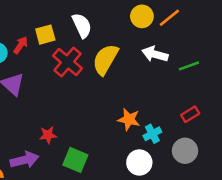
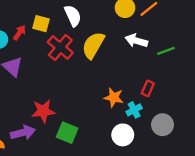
yellow square: (45, 35) -> (41, 24), turned 30
red rectangle: (190, 114) -> (148, 88), moved, turned -35
red star: (48, 135) -> (43, 111), size x1.5

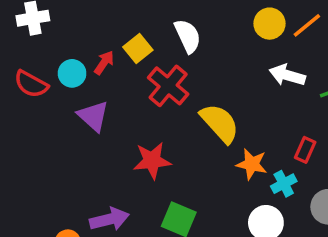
yellow square: (41, 24) -> (138, 48), turned 36
yellow semicircle: (93, 45) -> (220, 123), moved, turned 108
red star: (43, 111) -> (152, 161), moved

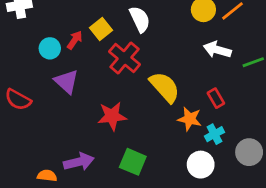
red semicircle: (31, 84) -> (18, 100), moved
red rectangle: (305, 150) -> (216, 98), moved, turned -54

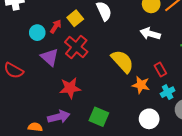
white arrow: (217, 50) -> (150, 34), moved
red cross: (125, 58) -> (76, 47), moved
red star: (112, 116) -> (70, 88), moved
cyan cross: (214, 134) -> (168, 92), moved

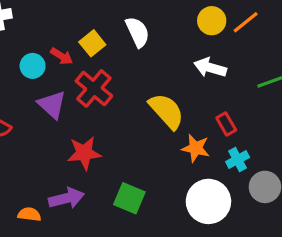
red arrow: (56, 26) -> (62, 56), turned 88
white circle: (149, 119) -> (208, 201), size x1.4

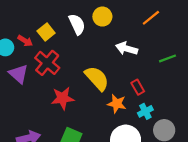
yellow circle: (212, 21) -> (102, 17), moved
red star: (84, 153) -> (63, 98), moved

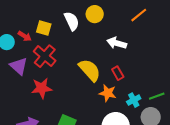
yellow square: (46, 32) -> (44, 28), turned -35
green line: (167, 58) -> (157, 96), moved
red rectangle: (138, 87) -> (118, 73), moved
red star: (63, 98) -> (42, 88), moved

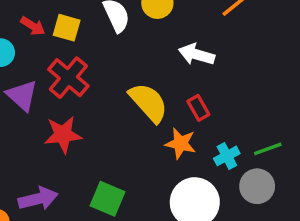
red arrow: (25, 36) -> (33, 26), moved

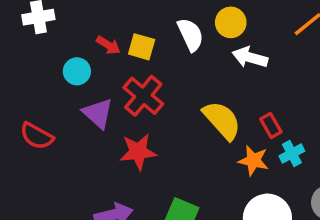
white arrow: (197, 54) -> (250, 57), moved
cyan cross: (227, 156) -> (292, 153), moved

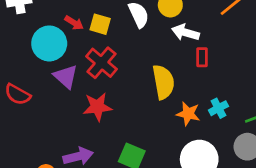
cyan circle: (77, 71) -> (49, 43), size x1.6
yellow semicircle: (222, 120) -> (163, 82), turned 32
red rectangle: (271, 126) -> (202, 57), moved, turned 30

